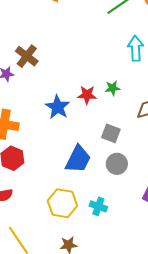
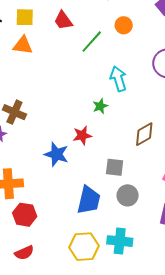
green star: (113, 88) -> (100, 106), moved
cyan cross: (98, 206) -> (120, 241), size x1.4

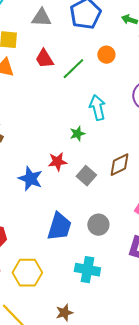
red trapezoid: (63, 20) -> (44, 59), moved
gray square: (115, 167) -> (86, 176), moved, turned 30
yellow hexagon: (84, 247) -> (27, 273), moved

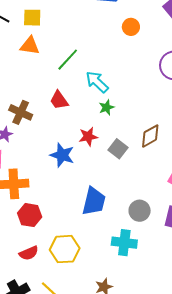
red trapezoid: (44, 59) -> (59, 100), moved
green line: (73, 69) -> (68, 60), moved
cyan arrow: (97, 108) -> (97, 82), moved, turned -30
gray circle: (98, 225) -> (140, 211), moved

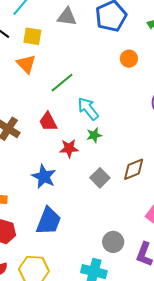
orange triangle: (30, 46) -> (26, 64), turned 30
red star: (88, 137) -> (69, 148), moved
blue trapezoid: (94, 201) -> (49, 221), moved

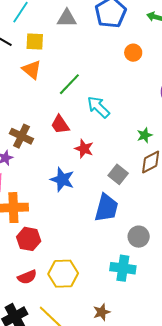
green star: (94, 135) -> (145, 135), moved
red star: (69, 148) -> (84, 149), turned 30
blue trapezoid: (49, 221) -> (106, 208), moved

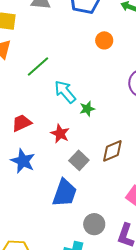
red trapezoid: (60, 125) -> (22, 123), moved, turned 95
green star: (145, 135) -> (87, 109), moved
red star: (84, 149) -> (60, 134), moved

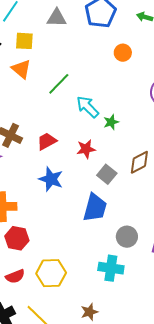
red star: (60, 134) -> (86, 149), turned -30

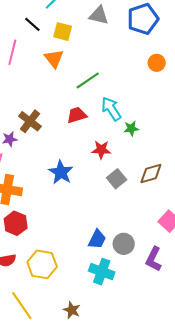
red trapezoid: (47, 141) -> (77, 115), moved
blue trapezoid: (95, 208) -> (97, 239), moved, size x0.7
brown star: (89, 312) -> (72, 310), turned 30

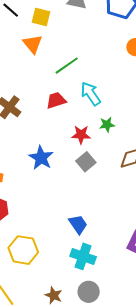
green star: (131, 128) -> (107, 125), moved
gray square: (117, 179) -> (86, 162), moved
blue trapezoid: (97, 239) -> (78, 224), turned -60
gray circle: (124, 244) -> (89, 292), moved

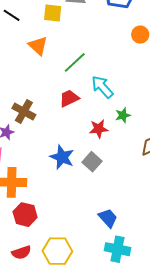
yellow square: (41, 17) -> (53, 13), moved
gray square: (86, 162) -> (92, 162), moved

